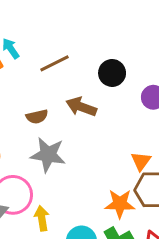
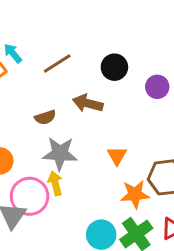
orange triangle: (141, 161) -> (117, 156), moved
yellow arrow: (42, 218) -> (55, 183), moved

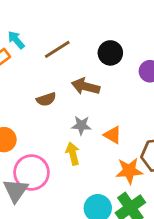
gray star: (60, 153) -> (81, 125), moved, size x0.6
orange triangle: (117, 156) -> (113, 135), turned -30
yellow arrow: (55, 183) -> (73, 154), moved

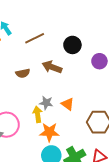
gray star: (81, 125) -> (46, 103), moved
orange star: (129, 171) -> (49, 132), moved

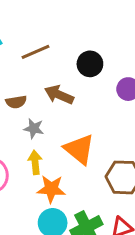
gray star: (46, 103) -> (34, 128), moved
orange triangle: (68, 104) -> (79, 149), size x1.6

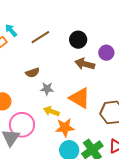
brown arrow: (59, 95) -> (85, 64), moved
yellow arrow: (35, 162) -> (51, 111), turned -56

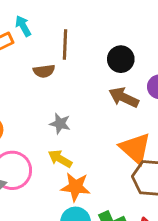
brown line: (40, 37) -> (65, 45), turned -66
brown semicircle: (32, 73) -> (44, 71), moved
orange triangle: (80, 98) -> (135, 148), moved

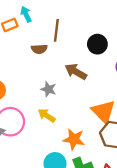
brown arrow: (124, 97) -> (76, 72), moved
orange star: (76, 187) -> (74, 139), moved

